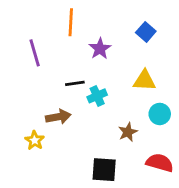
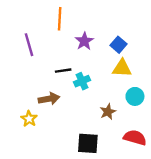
blue square: (146, 32) -> (118, 45), moved

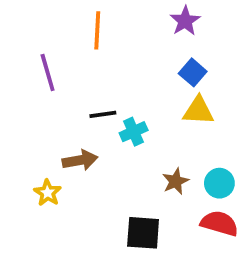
purple star: (84, 41) -> (185, 21), moved
cyan circle: (135, 96) -> (219, 183), moved

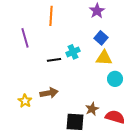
cyan cross: (134, 132) -> (73, 52), moved
brown arrow: (80, 160) -> (49, 93), moved
brown star: (176, 181) -> (92, 109), moved
cyan circle: (219, 183) -> (115, 79), moved

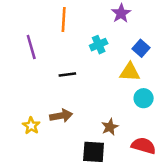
blue square: (101, 38) -> (141, 48), moved
cyan cross: (73, 52) -> (99, 45), moved
brown star: (92, 109) -> (110, 127), moved

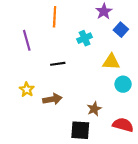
blue square: (141, 48) -> (121, 30), moved
yellow star: (31, 126) -> (27, 90), moved

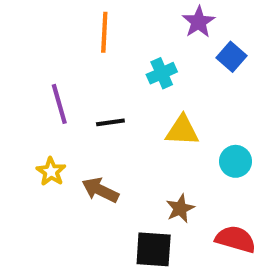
purple line: (27, 40) -> (59, 104), moved
yellow triangle: (111, 62) -> (182, 131), moved
brown arrow: (52, 99) -> (100, 190), turned -144

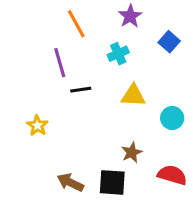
purple star: (199, 22) -> (130, 16), moved
orange line: (104, 32) -> (76, 24), turned -32
purple line: (59, 104) -> (60, 63), moved
brown arrow: (100, 190) -> (70, 182), moved

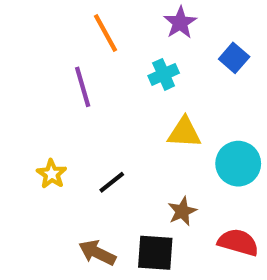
black line: (81, 90) -> (112, 182), moved, turned -30
cyan circle: (172, 118) -> (238, 164), size x1.4

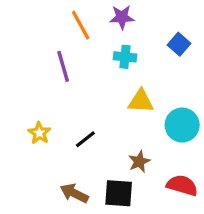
purple star: (180, 23) -> (122, 17), moved, turned 30
cyan cross: (164, 74) -> (125, 57), turned 30

